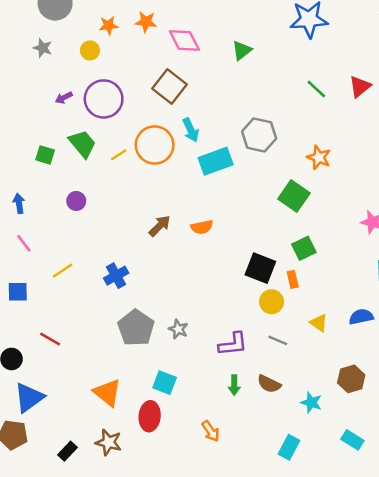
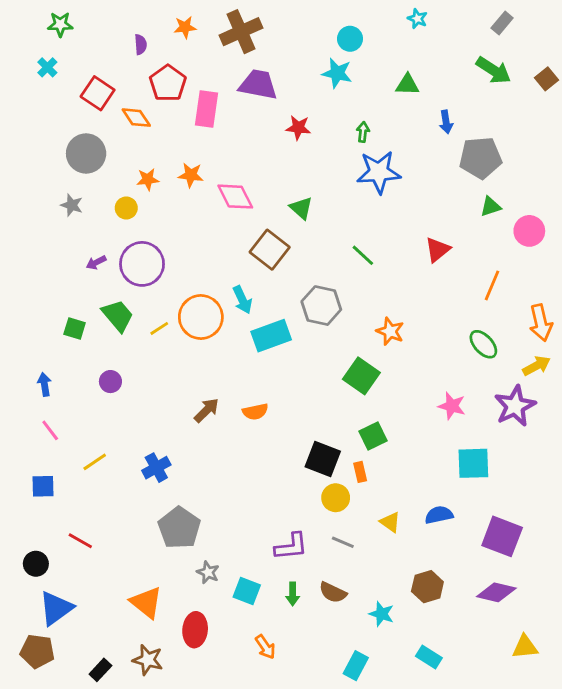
green triangle: (242, 50) -> (301, 208), turned -40
brown square: (170, 87) -> (270, 250), moved
green line: (316, 89) -> (363, 255), moved
gray star: (178, 329) -> (208, 572), moved
cyan square: (165, 383) -> (247, 591), moved

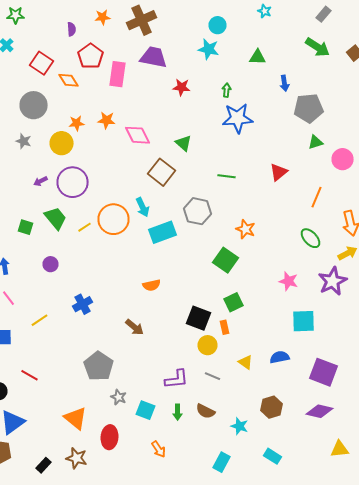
yellow circle: (126, 208) -> (62, 143), size x1.5
green line: (363, 255) -> (226, 176), turned -36
brown arrow: (207, 410) -> (134, 327), moved, turned 84
blue cross: (156, 468) -> (82, 304), moved

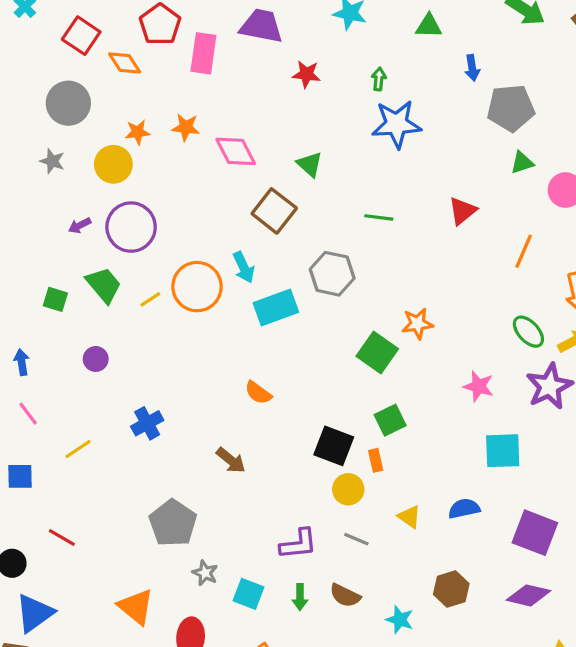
orange star: (246, 229) -> (417, 324), moved, turned -30
green ellipse: (310, 238) -> (528, 332), moved
orange semicircle: (152, 285) -> (258, 393), turned 48

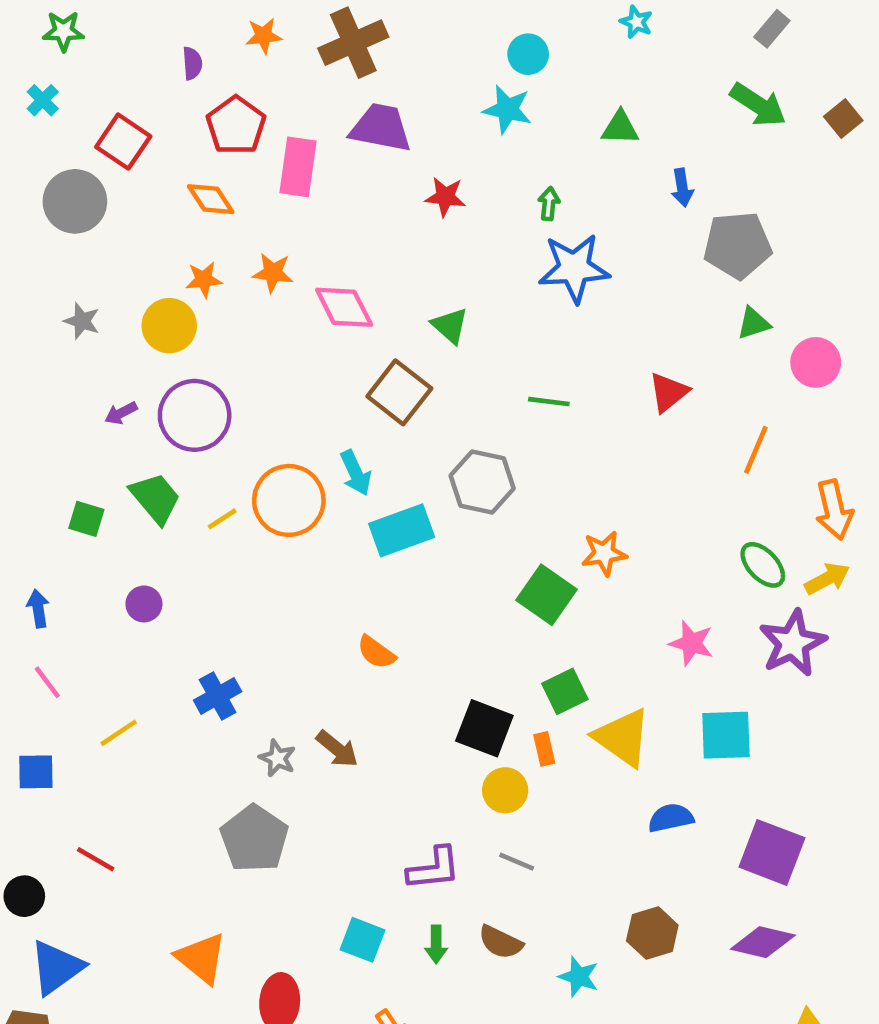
orange diamond: (125, 63) -> (211, 199), moved
gray circle: (68, 103) -> (75, 201), moved
yellow triangle: (409, 517) -> (622, 737), moved, size x1.8
gray star: (205, 573) -> (277, 758), moved

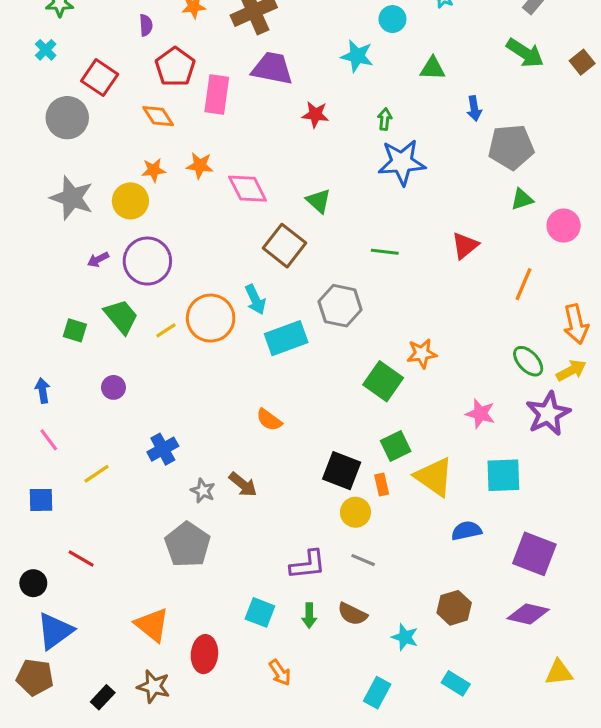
cyan circle: (528, 54) -> (392, 19), moved
gray star: (82, 321) -> (72, 198), size x1.8

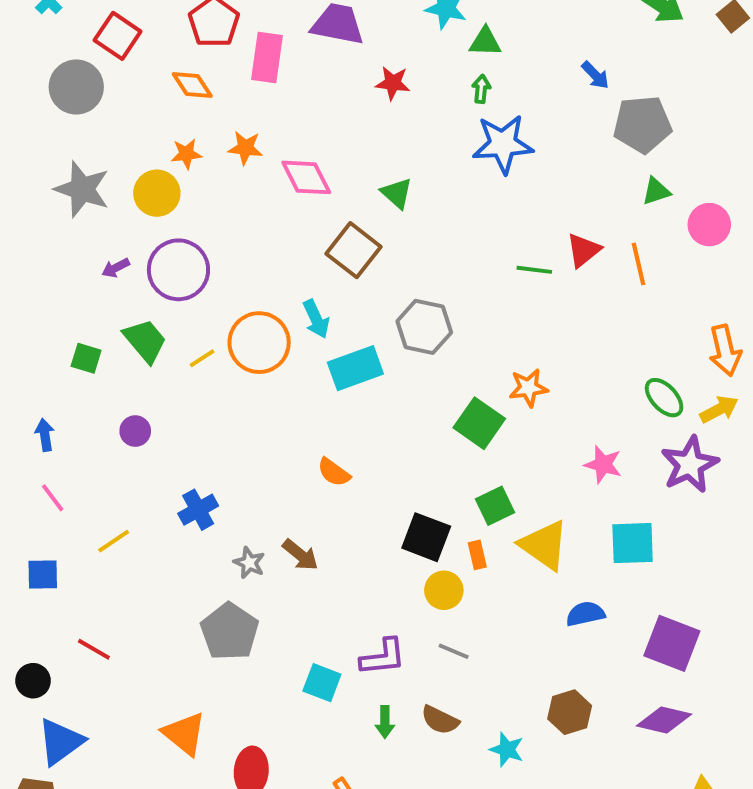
green triangle: (433, 68) -> (485, 42), moved
blue arrow: (474, 108) -> (595, 75), turned -35
green line: (385, 252) -> (534, 270), moved
orange line: (523, 284) -> (638, 264), moved, turned -36
cyan square: (260, 612) -> (322, 683), moved

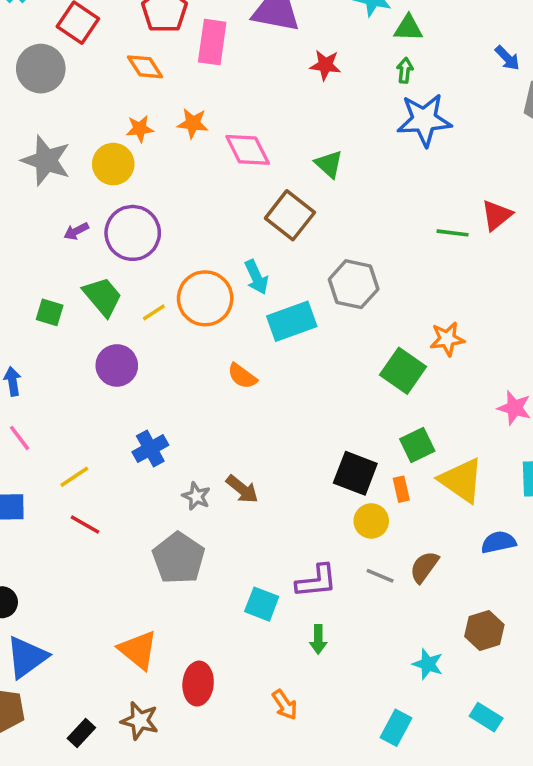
purple circle: (135, 431) -> (117, 365), moved, size x1.5
orange semicircle: (334, 472) -> (242, 376), moved
red line: (94, 649) -> (85, 525), moved
brown semicircle: (440, 720) -> (424, 567), moved, turned 100

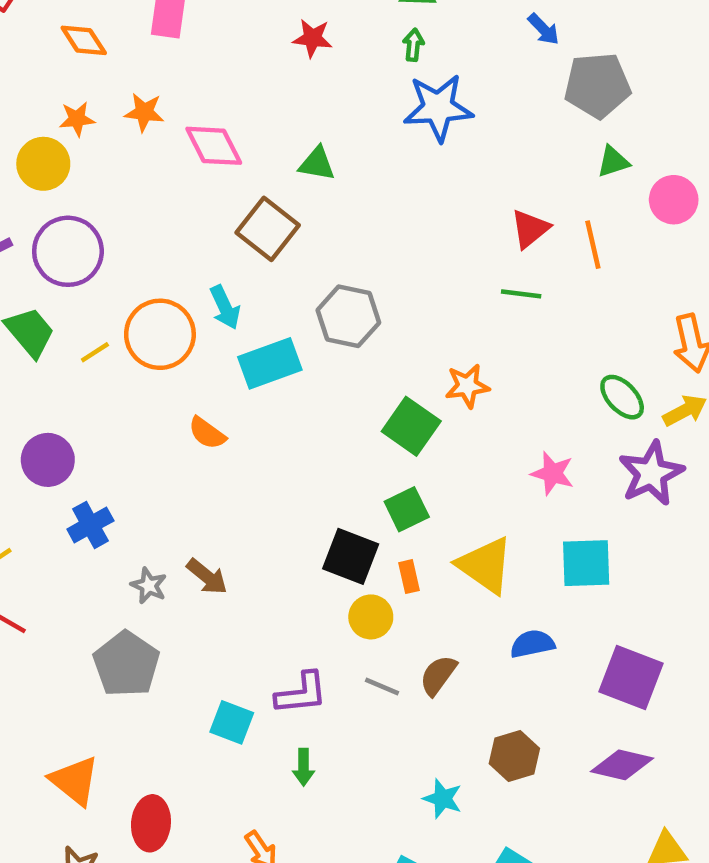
green triangle: (329, 164) -> (317, 164), turned -32
green line: (453, 233) -> (521, 294), moved
purple circle: (117, 365) -> (48, 460), moved
green square: (417, 445) -> (407, 509), moved

